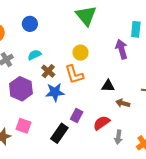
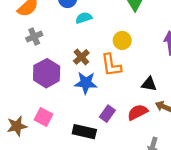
cyan semicircle: (34, 55) -> (84, 18), moved
red semicircle: (102, 123) -> (138, 112), moved
black rectangle: (59, 133) -> (84, 132), turned 60

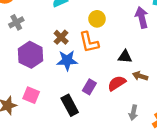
black rectangle: (84, 132) -> (70, 105), turned 54

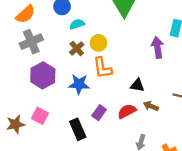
yellow circle: (97, 19) -> (99, 43), moved
gray cross: (16, 22) -> (31, 42), size x1.5
brown cross: (61, 37) -> (77, 48), moved

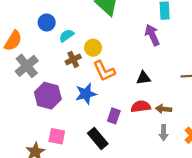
brown cross: (77, 48) -> (73, 59), turned 32
brown arrow: (151, 106) -> (164, 109), moved
red semicircle: (127, 111) -> (141, 107), turned 36

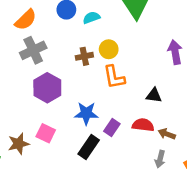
cyan semicircle: (67, 36) -> (91, 18), moved
blue star: (86, 94) -> (86, 113), moved
black rectangle: (98, 138) -> (89, 147), turned 60

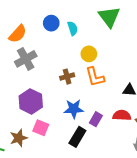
cyan semicircle: (91, 18) -> (73, 28), turned 96
brown cross: (84, 56) -> (67, 77), moved
purple hexagon: (47, 88) -> (31, 101), moved

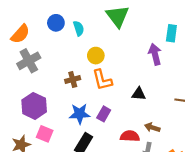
red semicircle: (122, 115) -> (130, 136), moved
purple rectangle: (96, 119) -> (104, 114), moved

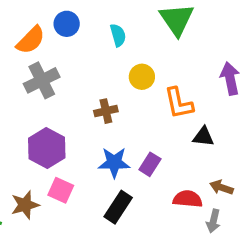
blue circle: (56, 23) -> (67, 24), moved
orange L-shape: (102, 80) -> (179, 103), moved

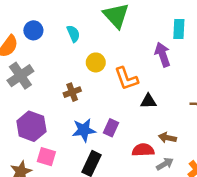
gray arrow: (213, 221) -> (165, 164), turned -126

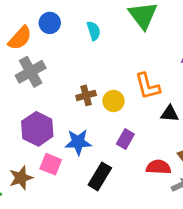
yellow circle: (96, 62) -> (113, 101), moved
blue star: (84, 130) -> (78, 142), moved

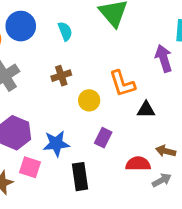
blue circle: (50, 23) -> (21, 26), size x1.4
brown cross: (86, 95) -> (61, 76), moved
black rectangle: (100, 176) -> (80, 177), turned -36

